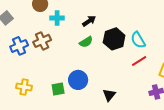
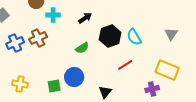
green semicircle: (86, 42) -> (82, 48), moved
red line: (139, 61) -> (125, 65), moved

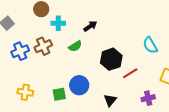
black hexagon: (110, 36) -> (111, 59), moved
cyan semicircle: (134, 37) -> (150, 45), moved
green semicircle: (82, 48) -> (75, 46), moved
purple cross: (152, 89) -> (148, 98), moved

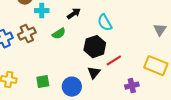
cyan semicircle: (150, 45) -> (105, 23), moved
blue circle: (79, 85) -> (72, 87), moved
black triangle: (110, 100) -> (94, 73), moved

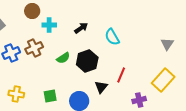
green semicircle: (59, 34) -> (63, 58), moved
black hexagon: (95, 47) -> (87, 61), moved
red line: (114, 61) -> (121, 75), turned -35
yellow rectangle: (156, 66) -> (163, 80), turned -70

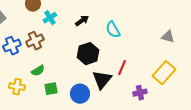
cyan cross: (49, 25) -> (50, 18), turned -32
gray triangle: (167, 44) -> (168, 37), turned -48
green semicircle: (63, 58) -> (38, 71), moved
black triangle: (101, 87) -> (102, 80), size x1.5

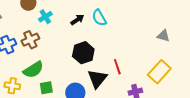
cyan semicircle: (113, 30) -> (99, 18), moved
red line: (122, 68) -> (117, 67), turned -42
green semicircle: (38, 71) -> (33, 70), size x1.5

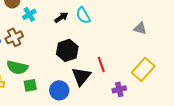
gray triangle: (163, 36) -> (140, 28), moved
green semicircle: (33, 70) -> (17, 67), turned 45

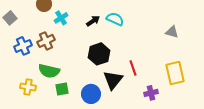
cyan semicircle: (83, 15) -> (115, 19), turned 144
yellow rectangle: (143, 69) -> (175, 73), turned -55

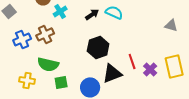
black triangle: (113, 80) -> (112, 73), turned 30
purple cross: (151, 93) -> (150, 69), moved, turned -32

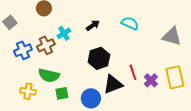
cyan cross: (60, 11) -> (64, 33), moved
cyan semicircle: (114, 12) -> (130, 23), moved
gray triangle: (171, 25) -> (172, 36), size x1.5

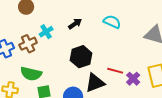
red line: (133, 72) -> (115, 71), turned -56

